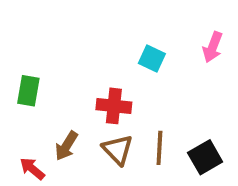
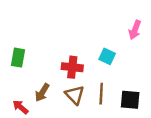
cyan square: (152, 58) -> (107, 56), moved
black square: (205, 157) -> (130, 100), turned 35

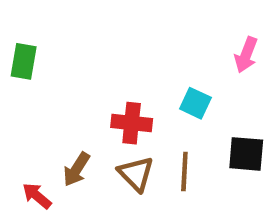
green rectangle: (18, 58) -> (24, 61), moved
black square: (130, 100) -> (246, 154), moved

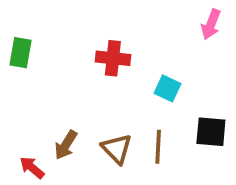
pink arrow: (246, 55) -> (211, 24), moved
red cross: (132, 123) -> (113, 58), moved

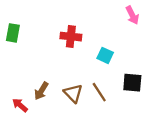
pink arrow: (211, 24) -> (132, 15), turned -48
brown line: (158, 147) -> (99, 92), turned -36

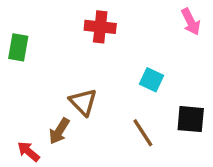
red cross: (71, 37) -> (100, 27), moved
brown triangle: (73, 93) -> (83, 102), moved

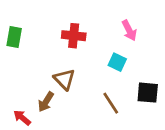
pink arrow: (191, 22) -> (129, 30), moved
red cross: (100, 27) -> (74, 36), moved

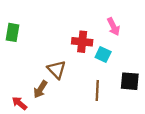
red cross: (74, 36) -> (82, 42), moved
brown line: (111, 103) -> (97, 90), turned 36

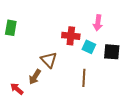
pink arrow: (113, 27) -> (98, 23), turned 35
black square: (130, 81) -> (112, 52), moved

